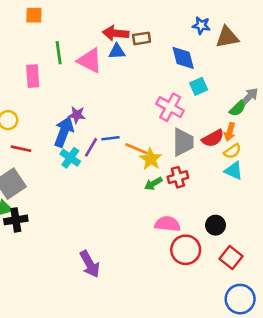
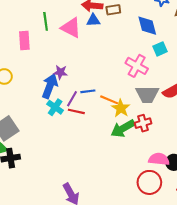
gray trapezoid: (183, 142) -> (147, 95), turned 90
red line: (21, 149) -> (76, 111), moved
green arrow: (153, 184) -> (123, 128), size x1.6
pink semicircle: (168, 224) -> (159, 159), moved

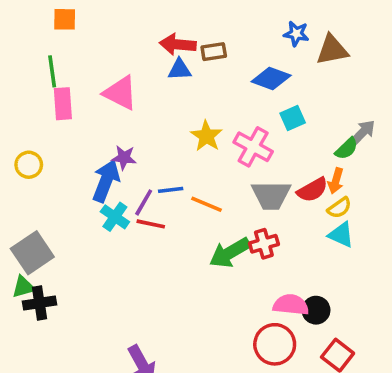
green line: (46, 21) -> (52, 71), moved
blue diamond: (147, 26) -> (271, 79), turned -55
pink triangle: (71, 28) -> (120, 93), moved
yellow star: (121, 108) -> (206, 136), moved

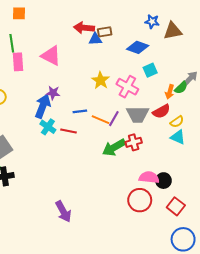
blue triangle: (180, 70) -> (95, 39), moved
orange arrow: (336, 181) -> (170, 92), moved
purple line: (144, 202) -> (114, 119), moved

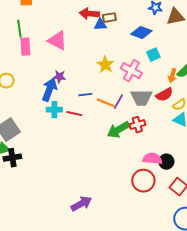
cyan cross: (48, 127) -> (54, 110), turned -35
purple arrow: (63, 211) -> (81, 204), moved, turned -90

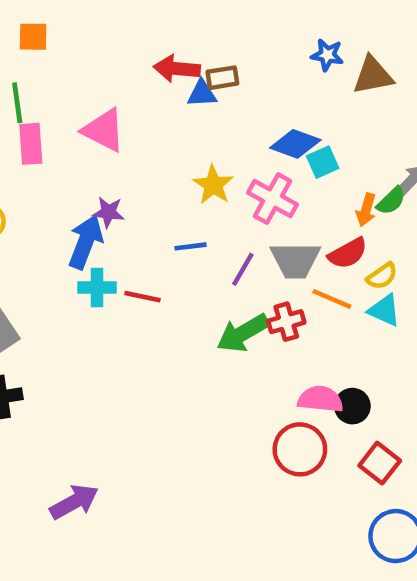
blue diamond: (141, 33) -> (295, 144), moved
blue line: (85, 95) -> (190, 246), moved
orange line: (105, 103) -> (332, 299), moved
purple arrow: (81, 204) -> (74, 502), moved

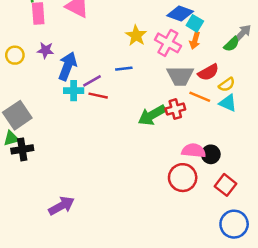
cyan square: (323, 162) -> (195, 23), turned -35
orange arrow: (366, 210) -> (195, 40), moved
purple star: (108, 212) -> (45, 50), moved
purple line: (243, 269) -> (92, 81), moved, turned 30

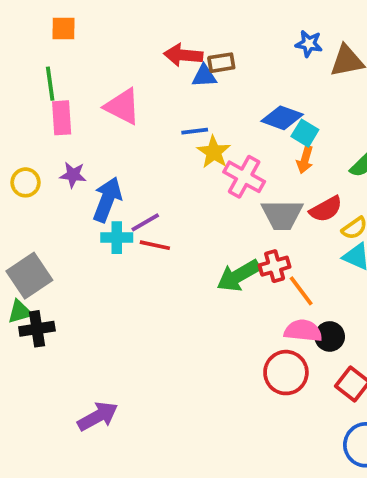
pink cross: (168, 43) -> (244, 177), moved
blue line: (124, 69) -> (195, 131), moved
orange line: (200, 97) -> (301, 291), moved, turned 30

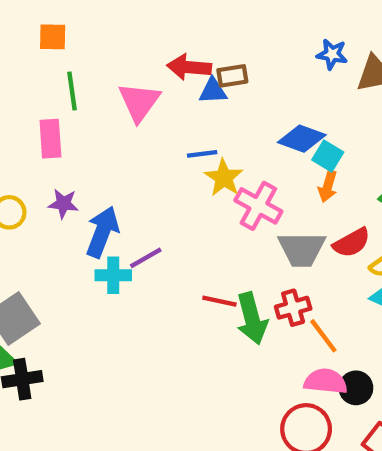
green line: (50, 84) -> (72, 91), moved
pink triangle: (122, 106) -> (139, 102), moved, turned 39
red line: (155, 245) -> (219, 301), moved
green arrow: (238, 276) -> (252, 319), turned -75

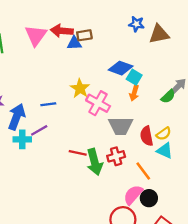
pink triangle: (139, 102) -> (36, 35), moved
blue line: (202, 154) -> (48, 104), moved
red semicircle: (352, 243) -> (147, 136), moved, turned 108
orange line: (323, 336) -> (143, 171), moved
pink semicircle: (326, 381) -> (133, 195), turned -55

